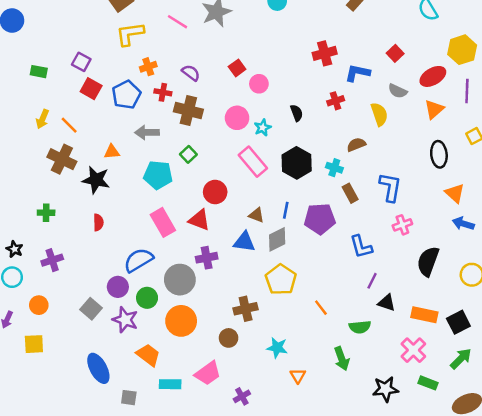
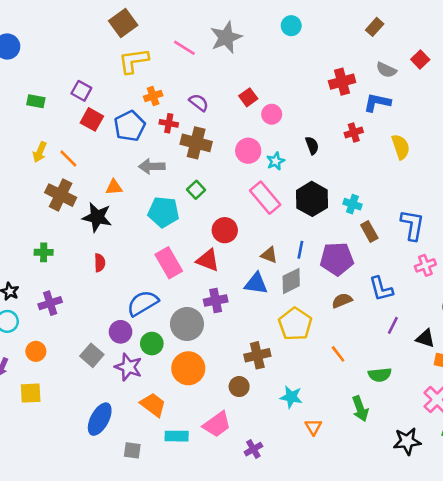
red square: (395, 53) -> (420, 60), moved
gray semicircle: (398, 91) -> (386, 70), moved
brown semicircle: (356, 145) -> (342, 301), moved
black triangle: (387, 303) -> (425, 338), moved
blue ellipse: (98, 368) -> (100, 419), turned 56

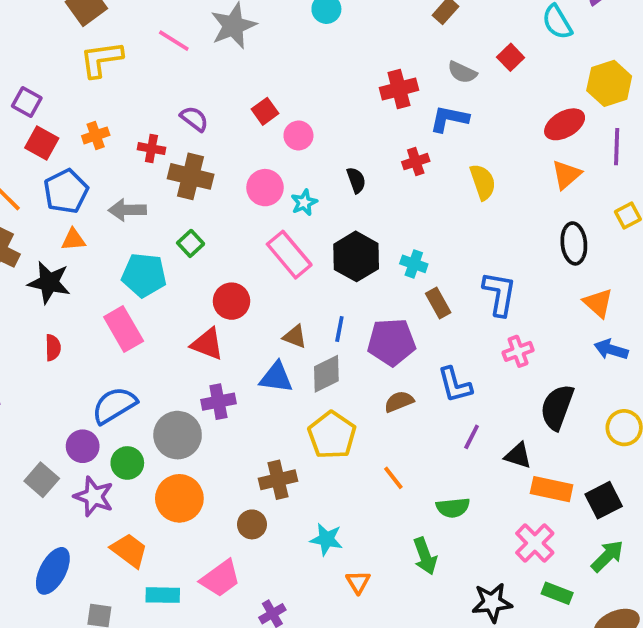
orange cross: (153, 96) -> (96, 135), moved
blue pentagon: (130, 126) -> (66, 191), moved
pink rectangle: (169, 263) -> (124, 329), moved

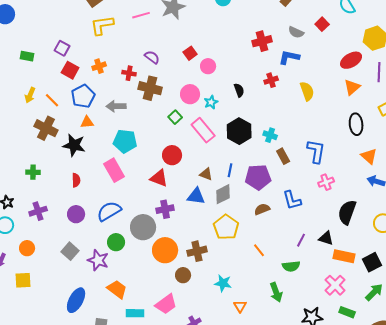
pink line: (174, 41) -> (141, 15), turned -48
green square: (191, 243) -> (175, 117), moved
purple line: (472, 437) -> (301, 240), moved
purple circle: (83, 446) -> (76, 214), moved
orange circle: (179, 498) -> (165, 250), moved

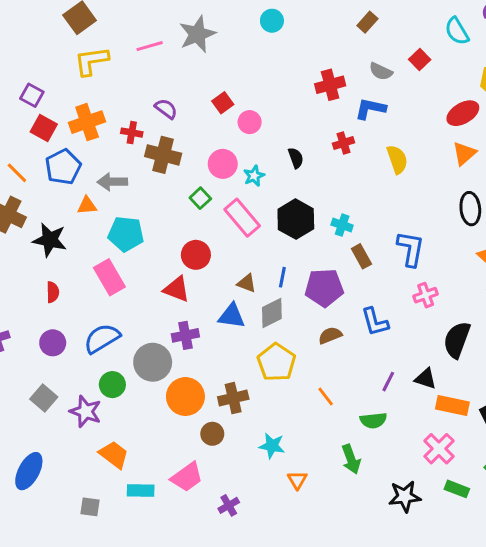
orange cross: (99, 66) -> (87, 122), size x1.6
orange triangle: (87, 122) -> (87, 206), moved
blue ellipse: (76, 300) -> (29, 471), moved

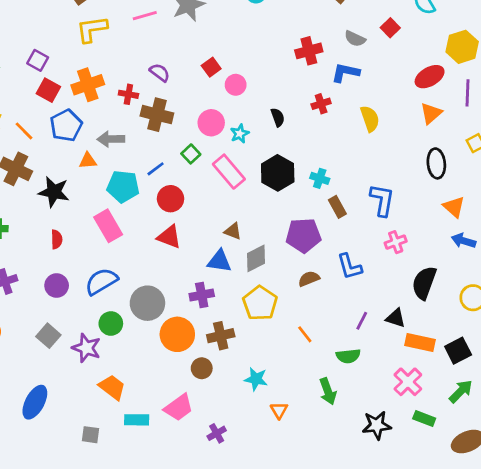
red circle: (196, 255) -> (171, 199), moved
blue line: (282, 277) -> (156, 169), moved, turned 42
purple cross: (185, 335) -> (202, 295), moved

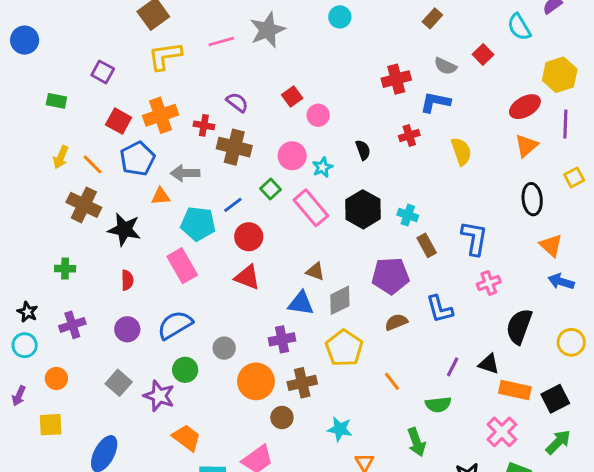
purple square: (38, 60) -> (103, 72), moved
gray circle: (147, 303) -> (224, 348), size x0.6

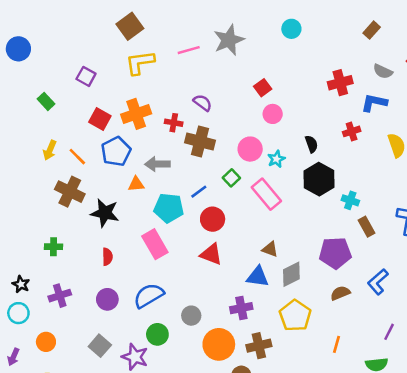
red square: (292, 96) -> (263, 88), moved
green rectangle: (56, 101) -> (46, 101), turned 36
black hexagon: (363, 209) -> (319, 179), moved
blue L-shape: (440, 309) -> (378, 282), turned 64
orange line: (392, 381) -> (337, 344), turned 54

